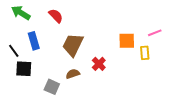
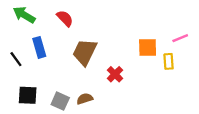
black square: (24, 69) -> (28, 95), moved
brown semicircle: (73, 74) -> (85, 99), moved

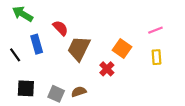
red semicircle: (65, 18) -> (60, 28), moved
pink line: (180, 38) -> (155, 30), moved
orange square: (148, 47) -> (122, 48), moved, turned 36

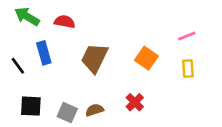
red semicircle: (60, 28) -> (65, 22), moved, turned -35
red cross: (107, 69) -> (135, 102), moved

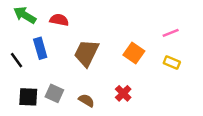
yellow rectangle: (188, 68) -> (172, 63), turned -63
brown semicircle: (94, 110) -> (86, 100), turned 49
gray square: (67, 113) -> (54, 93), moved

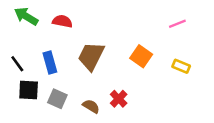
pink line: (171, 33) -> (177, 24), moved
blue rectangle: (40, 48) -> (50, 62), moved
red cross: (123, 93) -> (119, 99), moved
black square: (28, 97) -> (29, 90), moved

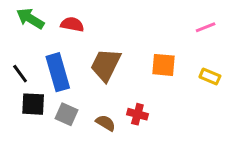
orange square: (141, 56) -> (164, 65), turned -30
blue rectangle: (50, 62) -> (58, 72), size x1.4
red cross: (119, 99) -> (137, 114), turned -30

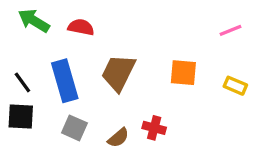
black square: (33, 104) -> (21, 117), moved
brown semicircle: (106, 123) -> (118, 138), turned 108

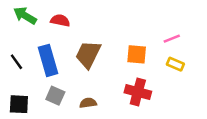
pink line: (230, 30) -> (172, 39), moved
black square: (21, 117) -> (19, 104), moved
red cross: (154, 128) -> (138, 92), moved, size x1.5
brown semicircle: (118, 138) -> (88, 103), turned -147

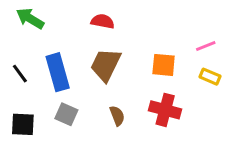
red semicircle: (60, 20) -> (103, 21), moved
brown semicircle: (88, 103) -> (117, 116), moved, turned 77

